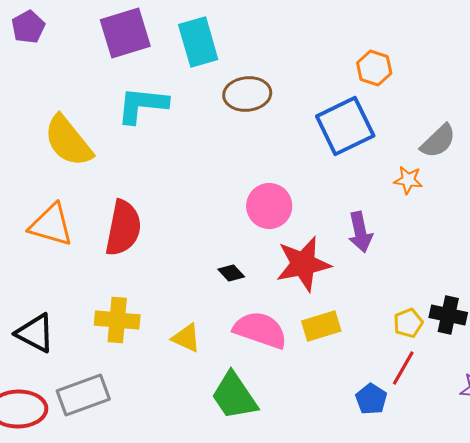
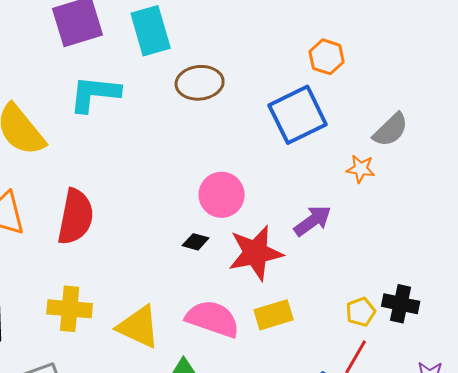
purple arrow: (360, 232) -> (313, 221), turned -114
black diamond: (231, 273) -> (196, 242), moved, turned -32
yellow triangle: (186, 338) -> (139, 327), size x1.5

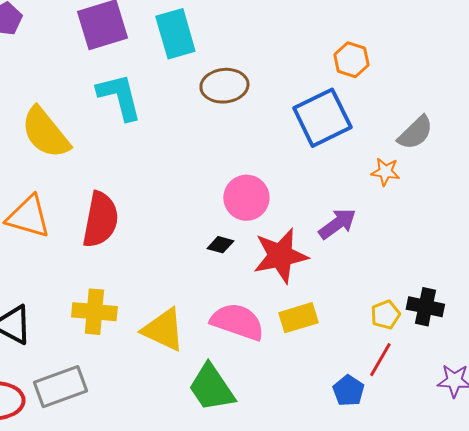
cyan L-shape: (95, 94) -> (119, 97), turned 70

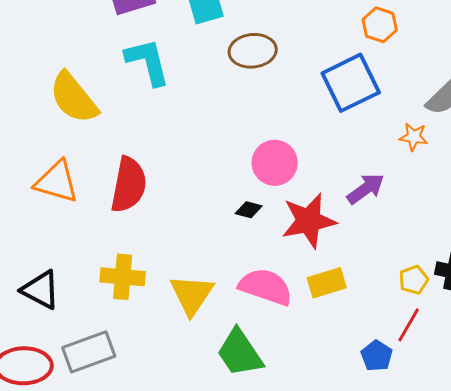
yellow triangle: (163, 330) -> (192, 295), turned 39

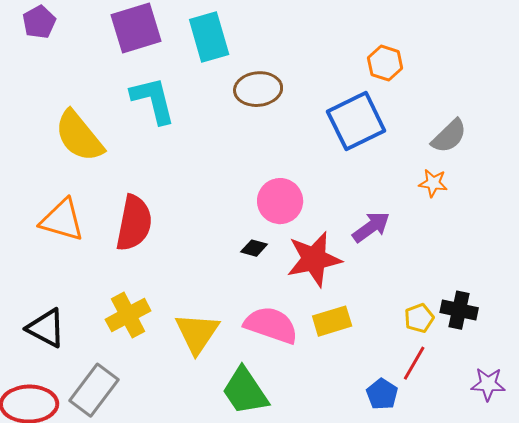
orange star: (414, 137) -> (433, 183), moved
yellow cross: (123, 277) -> (128, 315), turned -33
gray rectangle: (89, 352) -> (94, 390), turned -33

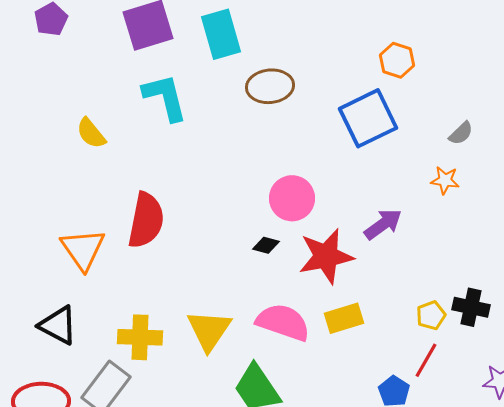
yellow semicircle: (79, 136) -> (91, 133), size x0.6
gray semicircle: (449, 136) -> (461, 133), size x0.7
orange triangle: (62, 220) -> (83, 249), moved, turned 39
yellow cross: (128, 315) -> (140, 337), moved, turned 30

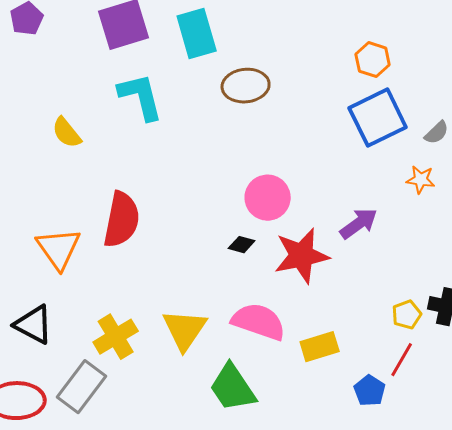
blue square: (368, 118) -> (378, 118), moved
yellow rectangle: (344, 318) -> (320, 347), moved
yellow cross: (140, 337) -> (116, 337), turned -33

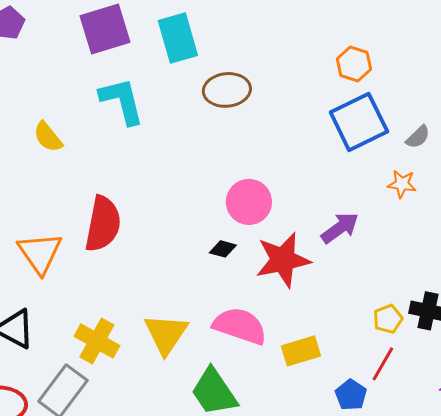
yellow cross: (116, 337) -> (97, 341), turned -30

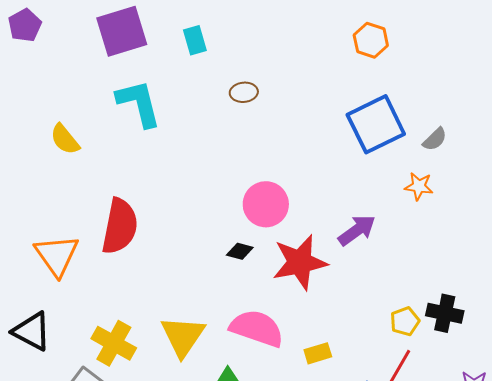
cyan rectangle: (178, 38) -> (195, 40), size x0.6
orange hexagon: (354, 64) -> (371, 40), moved
brown ellipse: (227, 90) -> (244, 92), size x0.6
yellow rectangle: (301, 351) -> (318, 353), size x0.7

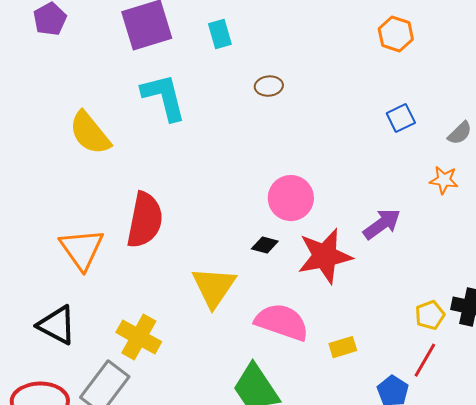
blue square: (376, 124) -> (401, 118), size x0.5
yellow semicircle: (65, 139) -> (90, 133), size x1.4
yellow triangle: (183, 336) -> (214, 287), moved

